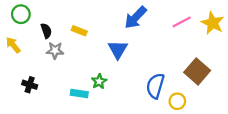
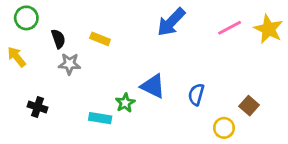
blue triangle: (118, 49) -> (153, 86), moved, turned -35
brown square: (197, 71) -> (249, 106), moved, size x0.6
blue semicircle: (155, 86) -> (196, 94), moved, size x0.7

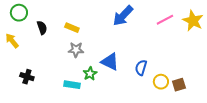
gray star: (69, 64) -> (76, 50), moved
brown square: (249, 106) -> (179, 85), moved, turned 32
yellow circle: (224, 128) -> (161, 82), moved

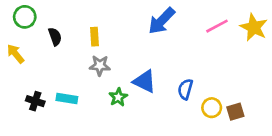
yellow rectangle: (72, 28) -> (94, 37), turned 64
cyan rectangle: (72, 85) -> (67, 98), moved

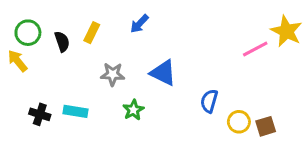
green circle: (25, 17) -> (28, 33), moved
blue arrow: (162, 21) -> (139, 24), moved, size x0.6
pink line: (217, 26) -> (255, 49), moved
yellow rectangle: (94, 37) -> (92, 33), moved, turned 30
blue triangle: (145, 81) -> (163, 73), moved

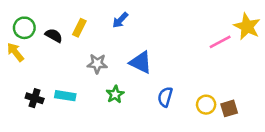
black semicircle: (62, 42) -> (54, 35), turned -42
blue semicircle: (209, 101) -> (165, 97), moved

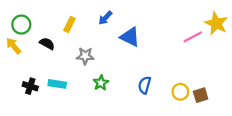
black semicircle: (54, 35) -> (47, 44), moved
blue triangle: (141, 62) -> (130, 37), moved

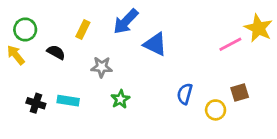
blue arrow: (105, 18) -> (126, 21), size x1.5
blue semicircle: (145, 85) -> (185, 94), moved
brown square: (201, 95) -> (240, 92), moved

